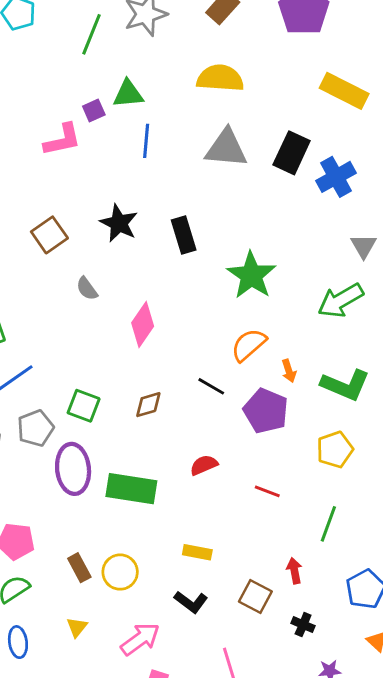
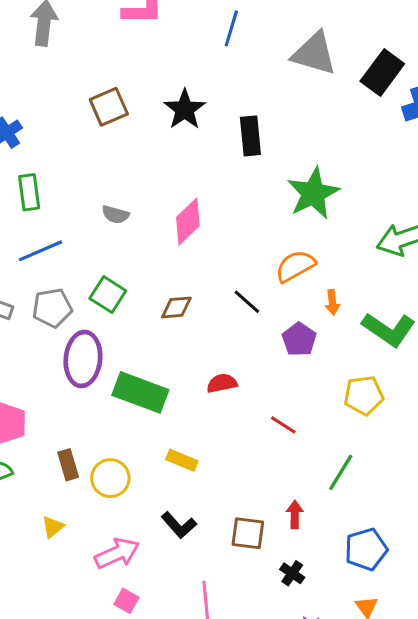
gray semicircle: (87, 289) -> (116, 215), moved, turned -50
purple pentagon: (266, 411) -> (299, 339), size x0.7
yellow rectangle: (197, 552) -> (182, 460), moved
brown square: (255, 597) -> (248, 533), turned -32

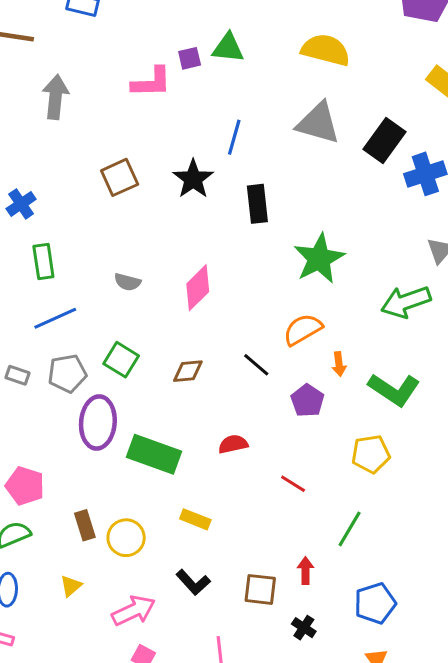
blue line: (231, 28) -> (234, 137), moved

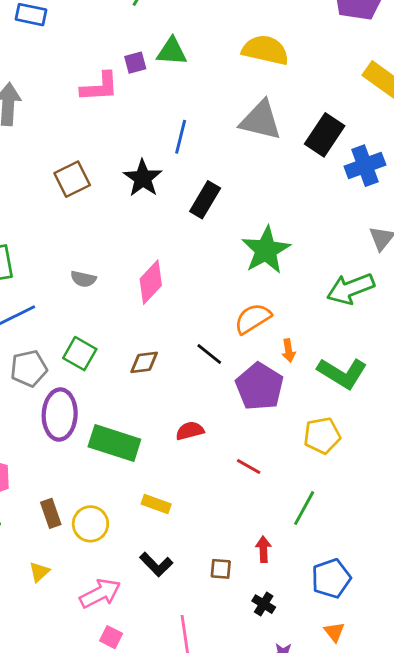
black rectangle: (257, 204) -> (205, 200), turned 39
purple pentagon: (307, 401) -> (260, 387), size x1.5
brown square: (260, 589) -> (221, 569), size x0.7

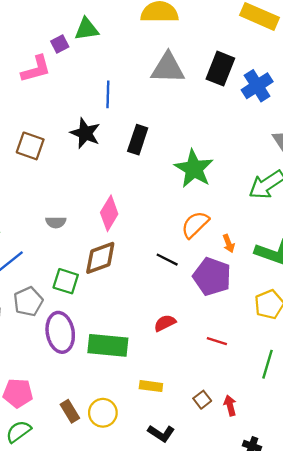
brown square: (72, 179) -> (30, 146), turned -32
brown diamond: (144, 362) -> (100, 258), moved, size x1.5
red arrow: (263, 549) -> (230, 405), moved
brown square: (221, 569) -> (202, 400), moved, turned -30

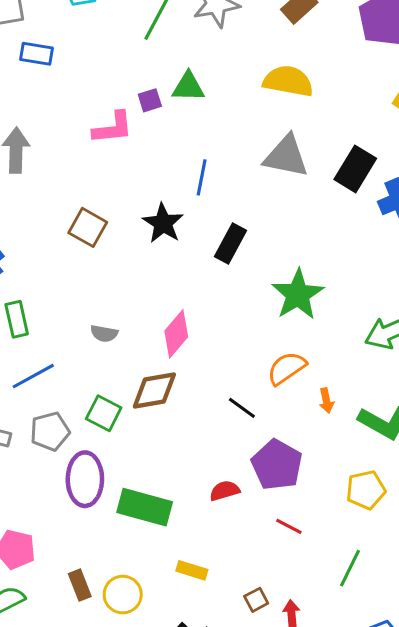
purple pentagon: (212, 277) -> (277, 465), moved

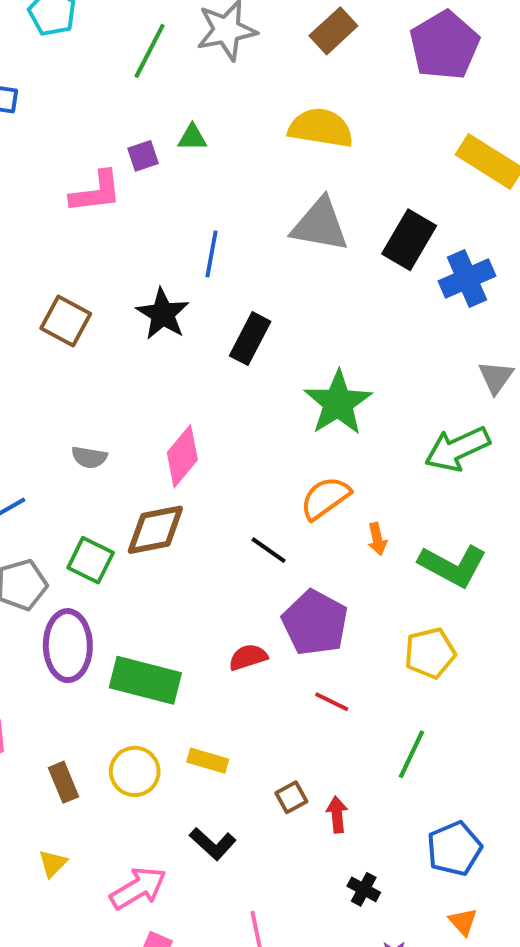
green triangle: (188, 87) -> (192, 137), size x0.7
yellow circle: (123, 595) -> (135, 771), moved

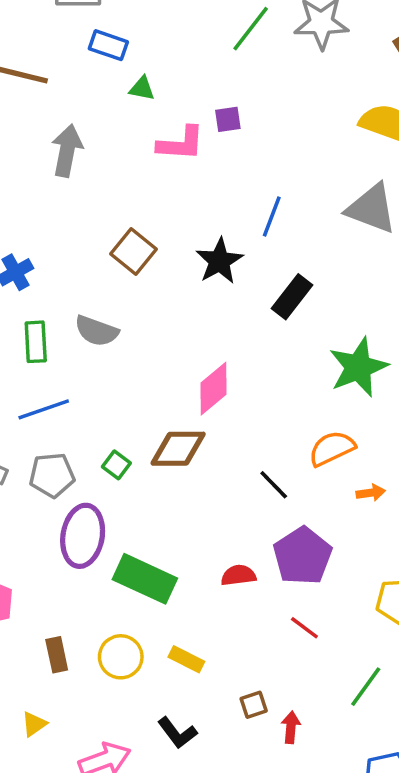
green triangle: (192, 137) -> (142, 89), moved
gray semicircle: (89, 457) -> (97, 331), moved, size x1.4
orange arrow: (377, 539) -> (371, 493), turned -96
green square: (91, 560) -> (116, 465), size x0.7

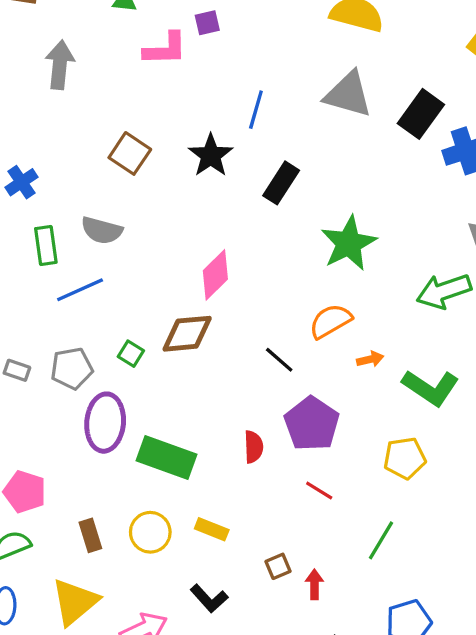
blue line: (44, 409) -> (80, 290), moved
red semicircle: (238, 575) -> (254, 447), turned 100
yellow triangle: (34, 724) -> (75, 602), size x2.0

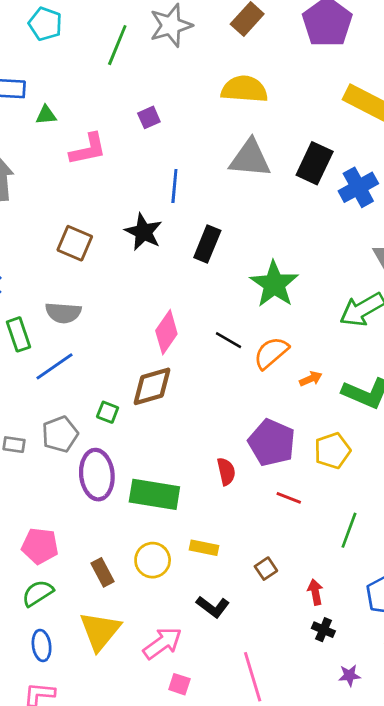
purple square: (207, 23) -> (149, 117), moved
black line: (279, 360) -> (229, 340), moved
yellow pentagon: (405, 458) -> (332, 451), moved
red arrow: (314, 584) -> (315, 592), moved

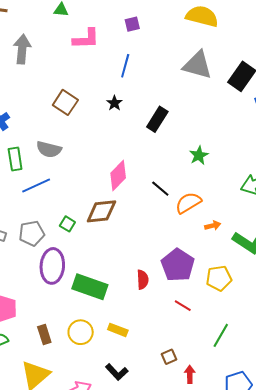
blue line: (174, 186) -> (125, 66), moved
black star: (143, 232) -> (114, 103), size x0.6
green star: (274, 284) -> (199, 155), size x0.6
brown square: (266, 569) -> (169, 357), moved

